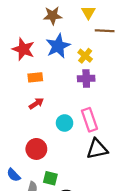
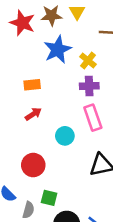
yellow triangle: (88, 12) -> (77, 12), moved
red star: (23, 49) -> (22, 23), moved
pink rectangle: (89, 120) -> (93, 118), moved

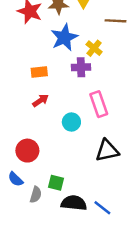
purple cross: (89, 86) -> (81, 67), moved
red circle: (33, 165) -> (27, 151), moved

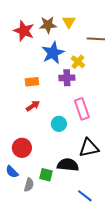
black semicircle: (74, 203) -> (68, 165), moved

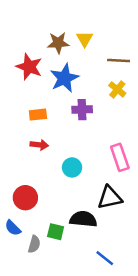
red star: (24, 31) -> (29, 67), moved
yellow cross: (78, 62) -> (117, 89), moved
red arrow: (33, 106) -> (39, 145), turned 40
pink rectangle: (82, 109) -> (120, 157), moved

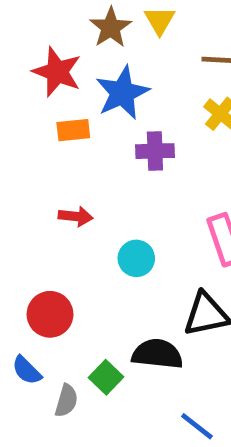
brown star: (58, 43) -> (111, 27), turned -30
orange rectangle: (38, 115) -> (73, 130), moved
green square: (56, 232) -> (106, 377), turned 30

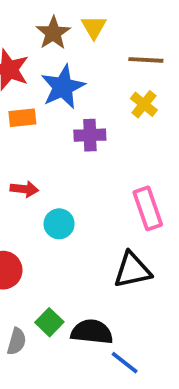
cyan circle: (136, 258) -> (59, 224), moved
black semicircle: (157, 354) -> (92, 332), moved

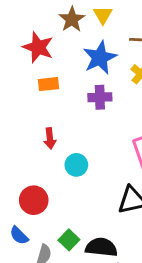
blue star: (63, 87) -> (100, 58), moved
red arrow: (24, 189) -> (50, 138), turned 78

